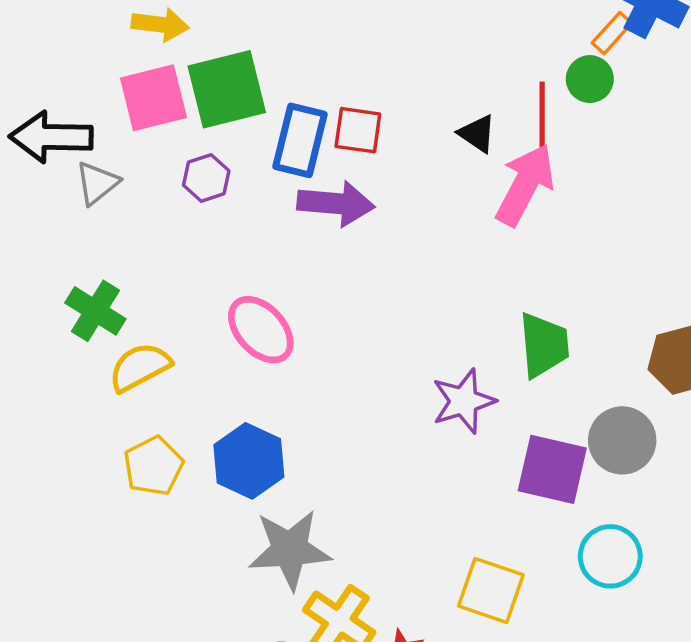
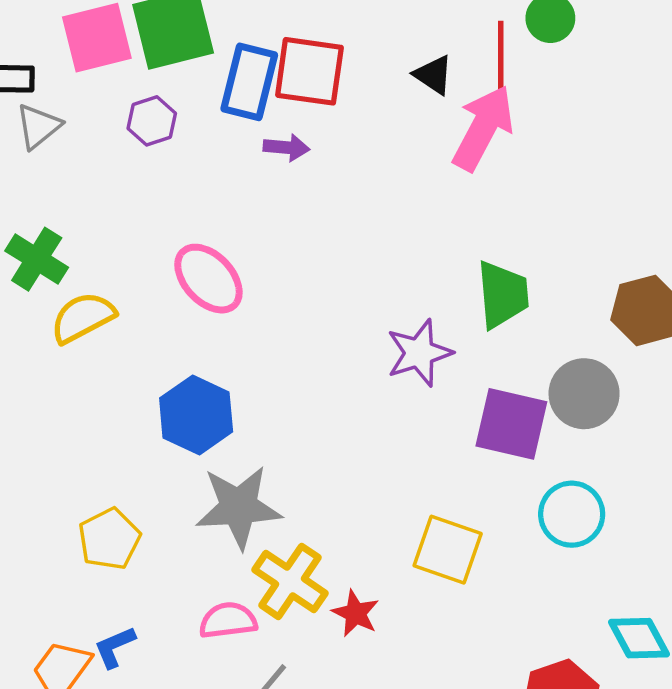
red square: (358, 130) -> (309, 71), size x1.4
purple arrow: (336, 203) -> (286, 147), size x0.6
yellow pentagon: (153, 466) -> (109, 539), moved

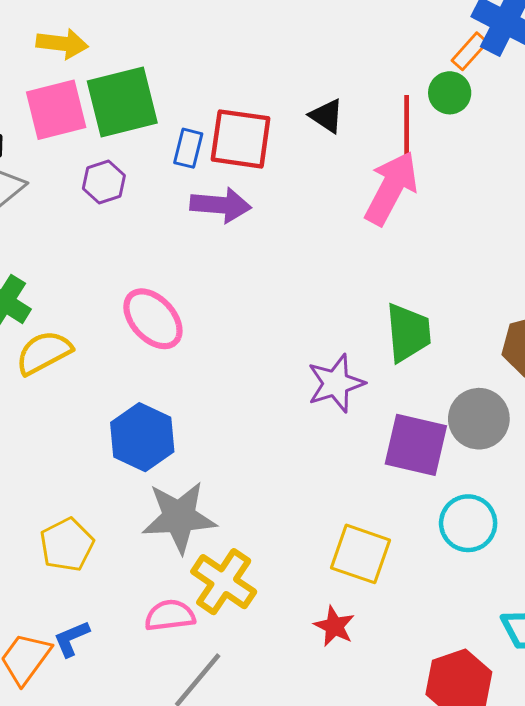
black triangle: (433, 75) -> (327, 116), moved
blue rectangle: (249, 82) -> (188, 148), size x0.6
purple arrow: (286, 147) -> (221, 205), size x1.5
red star: (356, 613) -> (334, 626), moved

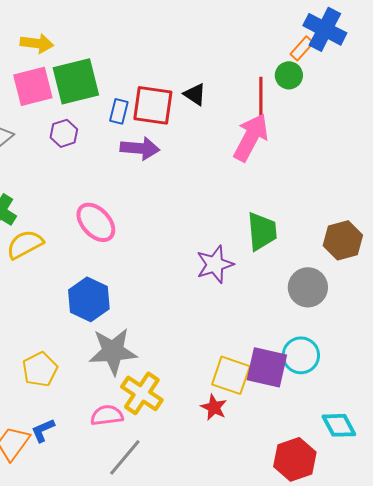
black triangle: (327, 116) -> (195, 94), moved
purple square: (416, 445) -> (267, 367), moved
red star: (334, 626) -> (214, 407), moved

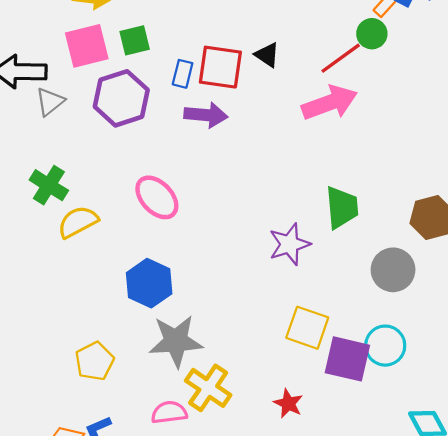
green square: (76, 81) -> (135, 40), size x0.6
red line: (261, 97) -> (341, 58), turned 54
purple hexagon: (64, 133) -> (121, 98), size x1.8
pink arrow: (251, 137) -> (330, 103), turned 42
yellow square: (231, 375) -> (307, 328), moved

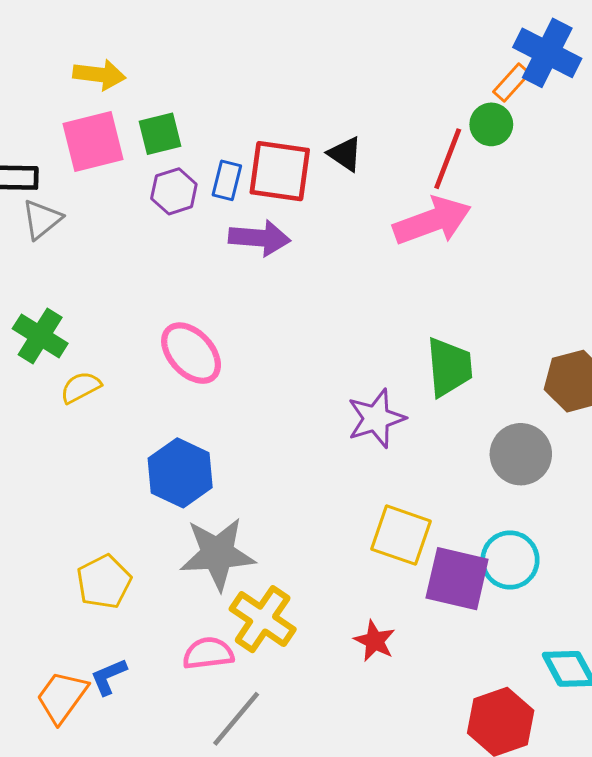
red line: (341, 58) -> (448, 159), turned -33
purple hexagon: (121, 98) -> (174, 191), moved, size x0.6
yellow semicircle: (78, 222) -> (81, 387), size x0.7

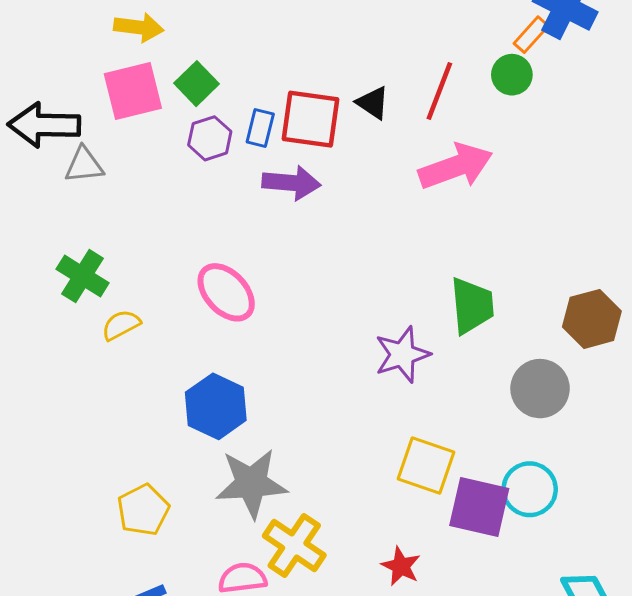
green square: (160, 134) -> (197, 84), turned -30
red line: (448, 159) -> (439, 91), moved
gray triangle: (42, 219) -> (84, 165), turned 33

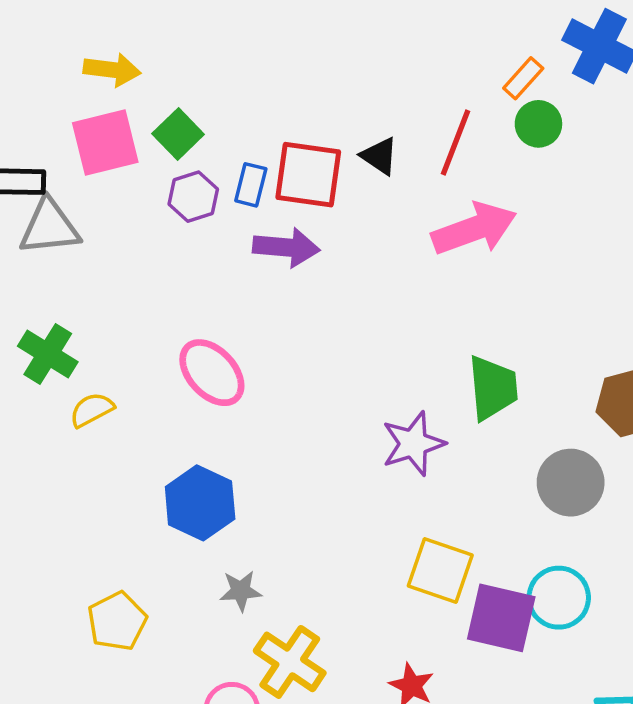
orange rectangle: (531, 35) -> (523, 78), moved
gray triangle: (84, 165) -> (49, 227), size x1.4
gray star: (251, 483) -> (241, 591), size x0.5

